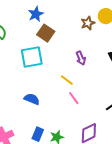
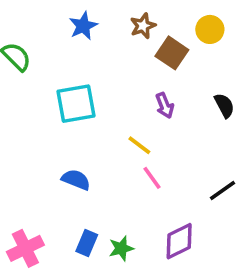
brown star: (88, 23) -> (143, 26), moved
brown square: (46, 33) -> (172, 53), moved

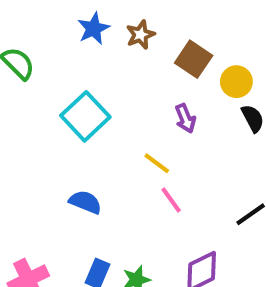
brown star: (143, 26) -> (140, 35), moved
yellow circle: (210, 29) -> (236, 82), moved
cyan square: (76, 104) -> (85, 116), turned -33

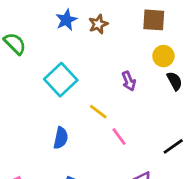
brown square: (194, 59) -> (154, 20), moved, turned -30
yellow line: (157, 163) -> (98, 112), moved
blue semicircle: (85, 202) -> (61, 138), turned 80

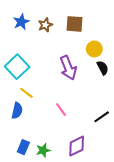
brown square: (154, 20) -> (74, 24), moved
purple arrow: (129, 81) -> (68, 68), size x1.6
yellow line: (98, 112) -> (26, 93), moved

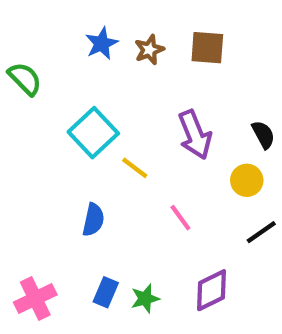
yellow circle: (94, 49) -> (247, 180), moved
yellow line: (26, 93) -> (135, 168), moved

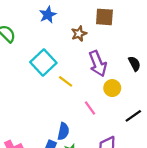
brown star: (149, 50) -> (79, 34), moved
yellow circle: (247, 180) -> (112, 88), moved
blue semicircle: (93, 220) -> (63, 131), moved

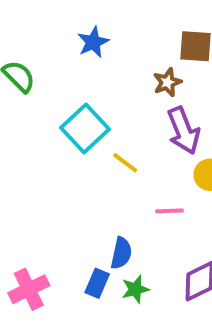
brown star: (79, 34) -> (167, 82), moved
pink line: (90, 108) -> (169, 211), turned -56

